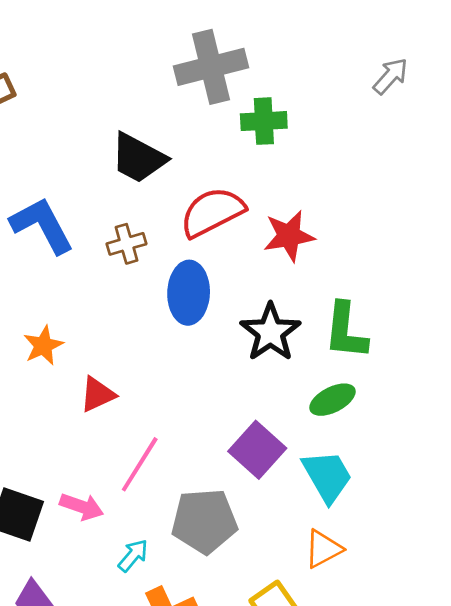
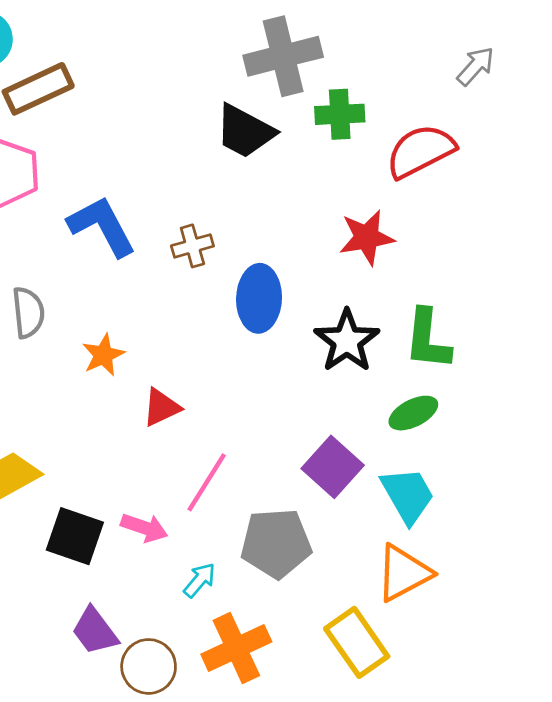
black trapezoid: (138, 158) -> (245, 131), moved
red semicircle: (212, 212) -> (420, 151), moved
orange triangle: (323, 549) -> (403, 573), size x1.4

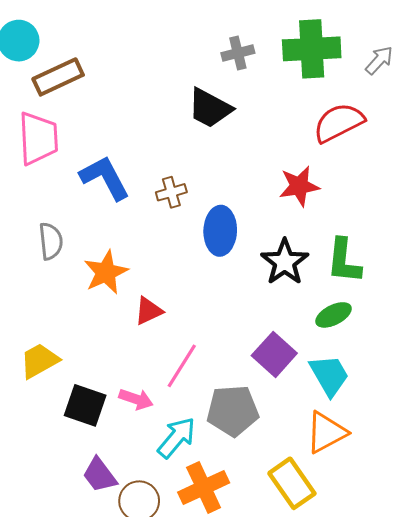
gray cross: (283, 56) -> (238, 53), size x0.6
green cross: (340, 114) -> (312, 49), moved, size x1.6
orange star: (103, 355) -> (106, 272), size x1.4
cyan arrow: (200, 580) -> (177, 438), size x1.6

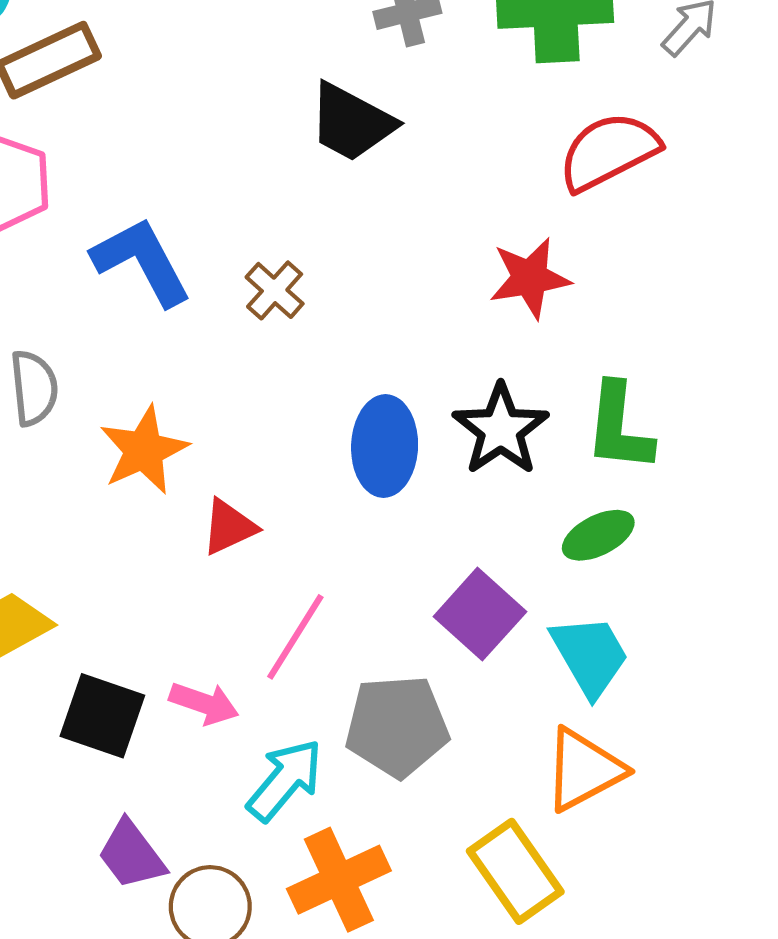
brown cross: (171, 192) -> (275, 290), turned -32
blue ellipse: (220, 231) -> (385, 446), moved

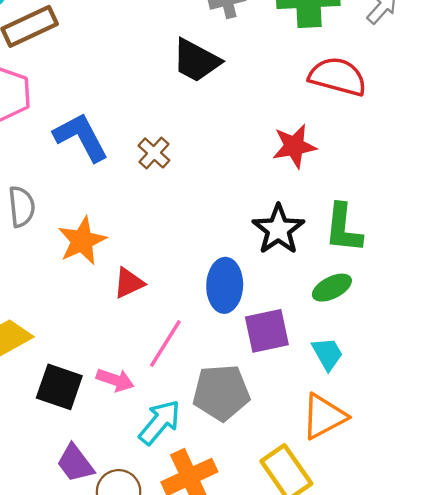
red semicircle: (609, 151) -> (338, 77), turned 42
blue ellipse: (385, 446) -> (225, 285), moved
purple square: (480, 614) -> (267, 331), turned 36
cyan trapezoid: (590, 656) -> (327, 354), size x0.7

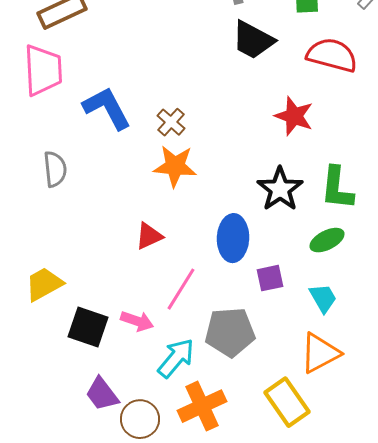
black trapezoid: (196, 61) -> (253, 40), moved
red star: (294, 146) -> (294, 116), turned 30
orange star: (82, 241) -> (175, 166), moved, turned 30
purple square: (267, 331) -> (270, 278), size x0.7

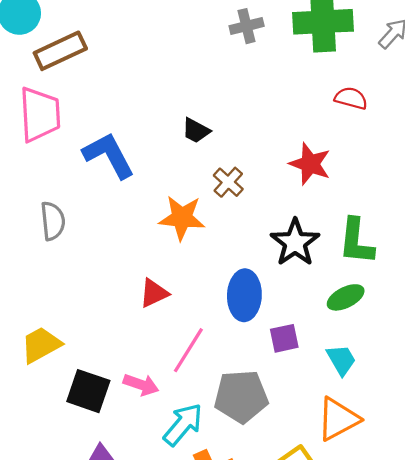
black trapezoid: (253, 40) -> (196, 131), moved, size x0.6
red semicircle: (332, 55) -> (351, 98), size x0.6
brown cross: (171, 122) -> (228, 182), moved

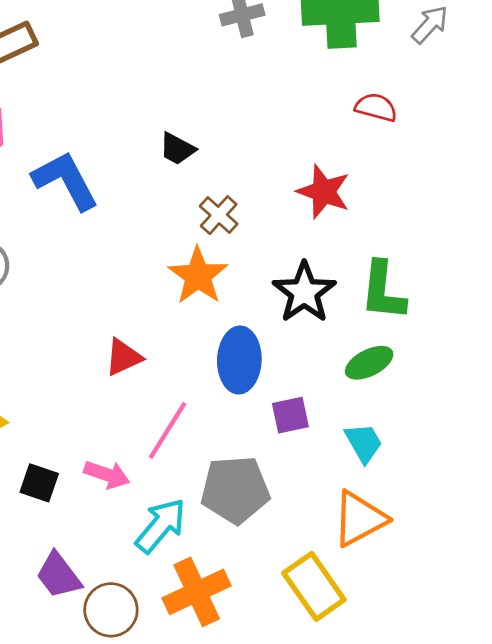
orange star: (182, 218) -> (198, 276), moved, turned 30
black square: (88, 391) -> (39, 483), size x0.7

